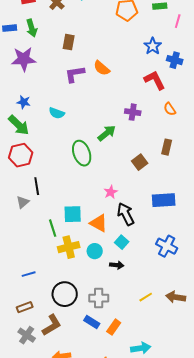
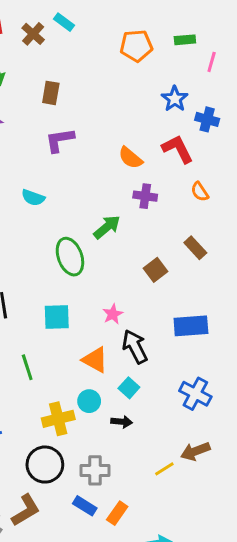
orange semicircle: (102, 68) -> (130, 158), moved
brown rectangle: (167, 147) -> (195, 248), turned -56
cyan square: (73, 214) -> (57, 317), moved
yellow cross: (69, 247) -> (58, 419), moved
brown arrow: (176, 297) -> (195, 451), moved, turned -30

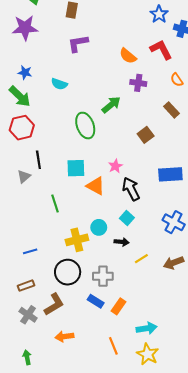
brown rectangle: (195, 248) -> (172, 110), moved
orange triangle: (95, 360) -> (96, 186), moved
yellow line: (164, 469) -> (141, 259), moved

